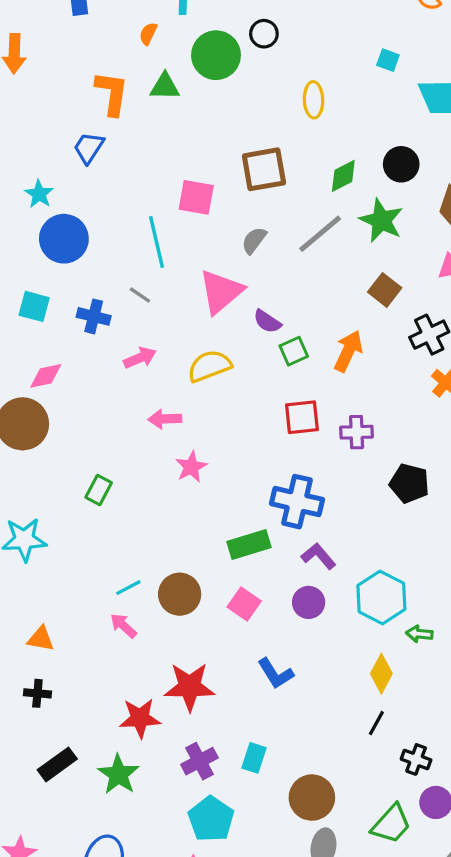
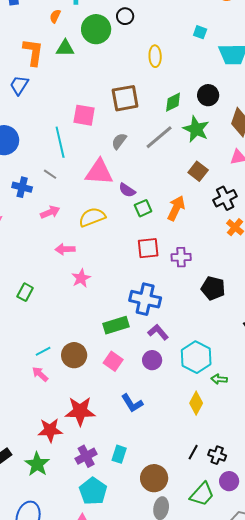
pink triangle: (221, 292) -> (99, 172), turned 44
black line: (376, 723) -> (193, 452), moved

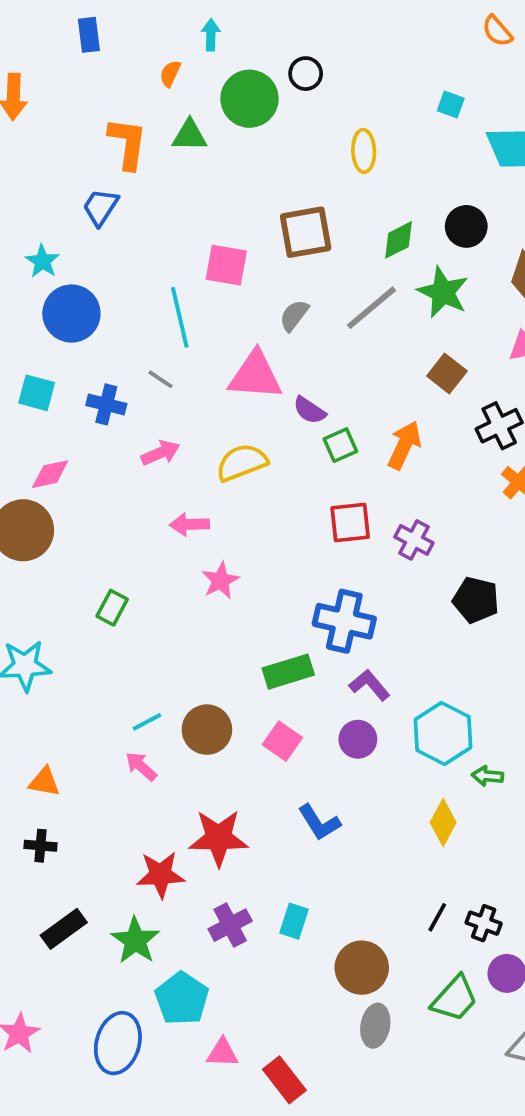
purple cross: (181, 257) -> (414, 540), turned 30
cyan pentagon: (93, 491) -> (182, 999), moved

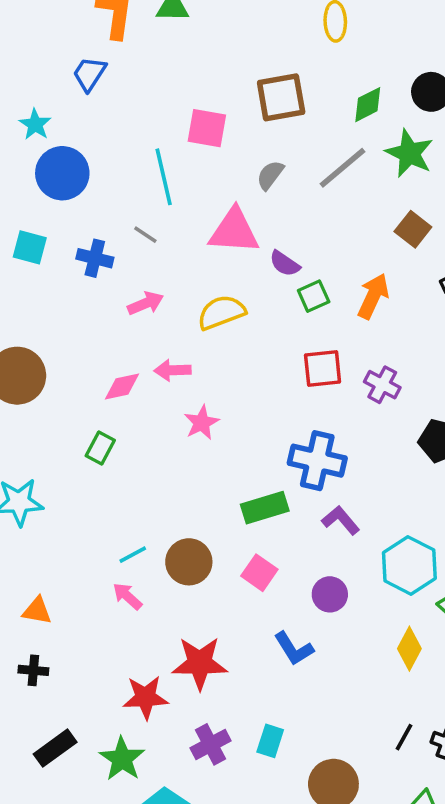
pink diamond: (50, 474) -> (122, 387), moved
purple circle: (358, 739) -> (330, 594), moved

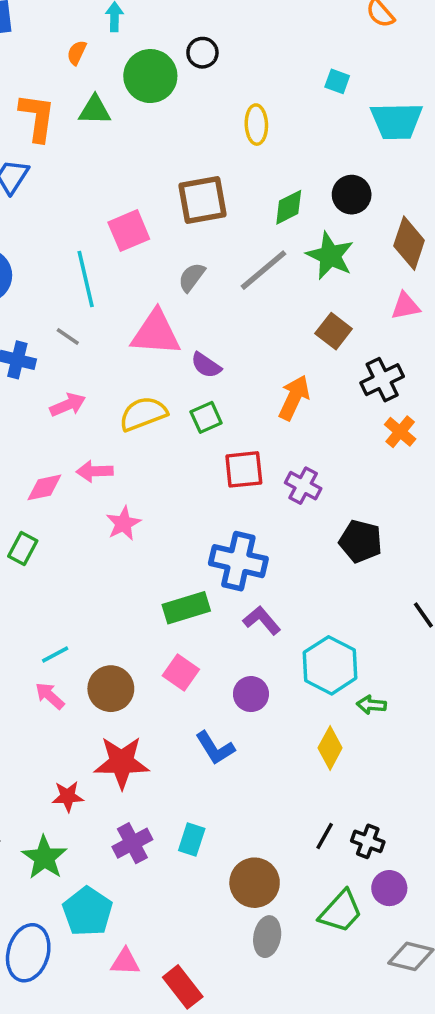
pink square: (207, 128) -> (129, 231), turned -33
green square: (314, 296) -> (206, 417), moved
brown circle: (189, 562) -> (111, 689), moved
red star: (145, 697) -> (68, 796), size x0.7

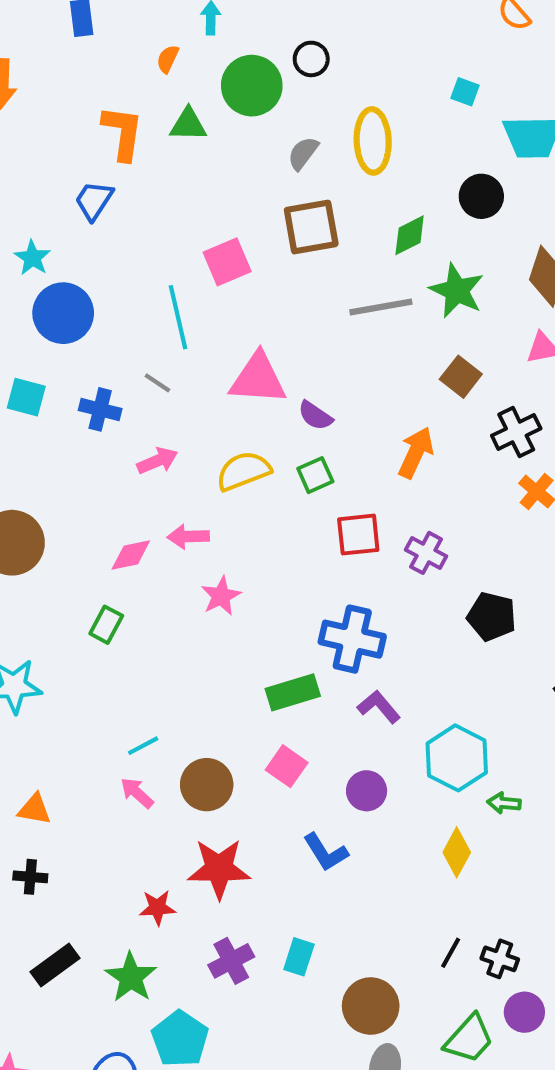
yellow ellipse: (256, 125) -> (373, 141), size x1.4
black circle: (352, 195) -> (481, 196), moved
gray line: (264, 270) -> (381, 307), turned 30
gray semicircle: (192, 277) -> (303, 153), moved

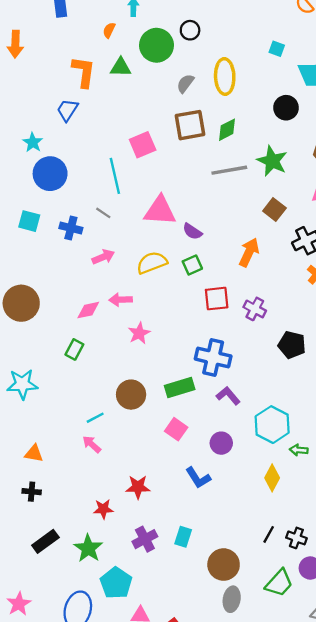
green diamond: (410, 235) -> (227, 130), moved
brown circle: (207, 785) -> (131, 395), moved
red star: (219, 869) -> (138, 487), size x0.7

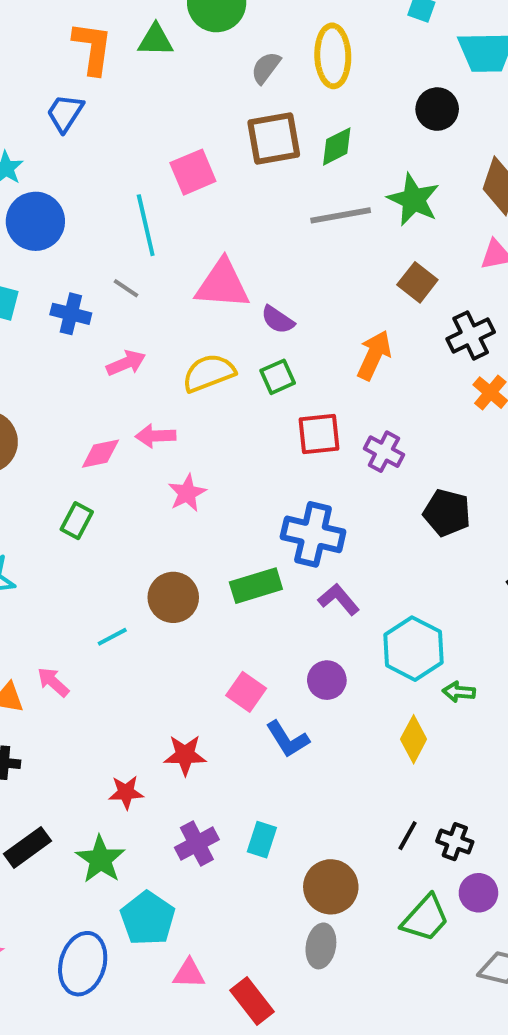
pink square: (176, 429) -> (246, 692), moved
pink arrow: (92, 444) -> (53, 682), moved
gray ellipse: (232, 599) -> (321, 946), moved

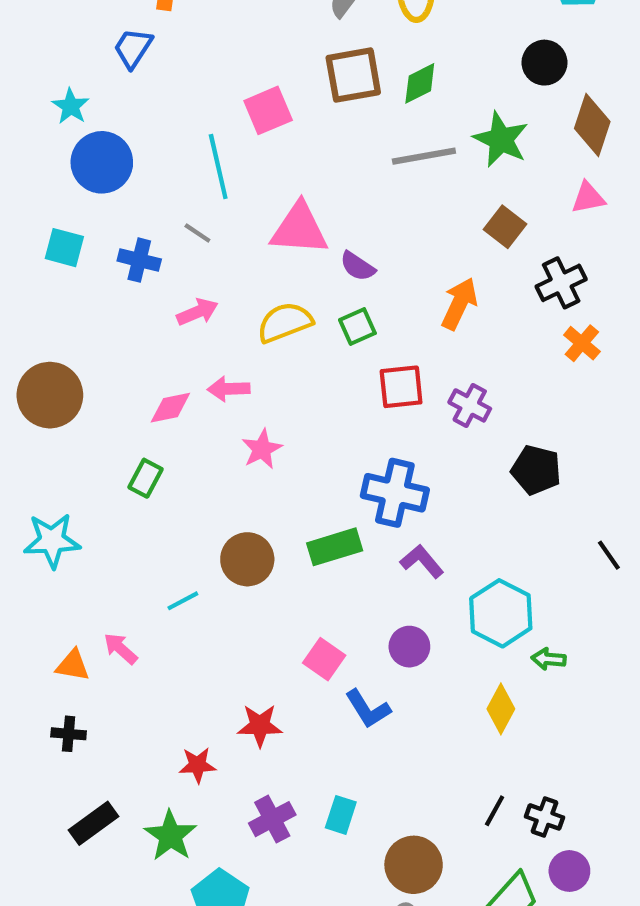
black circle: (437, 109) -> (544, 63), moved

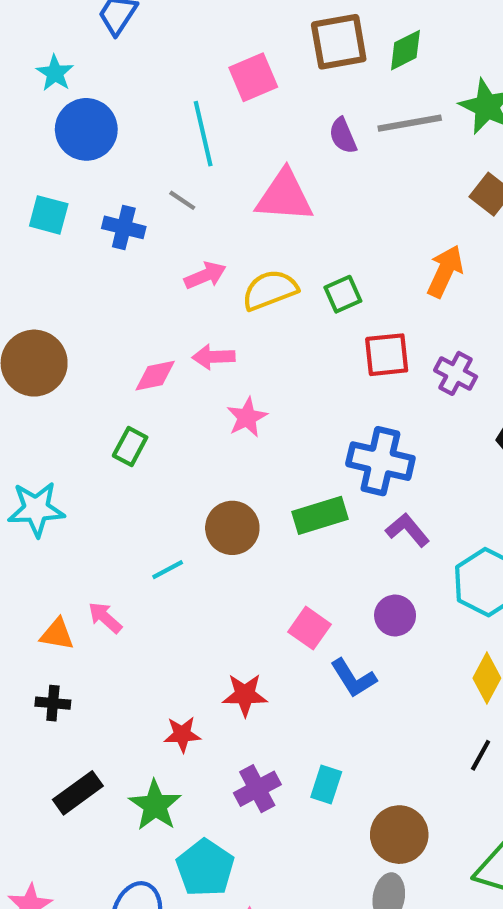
purple semicircle: (357, 266) -> (343, 136), moved, turned 33
pink arrow: (197, 312) -> (205, 275), moved
black line: (495, 811) -> (481, 755), moved

